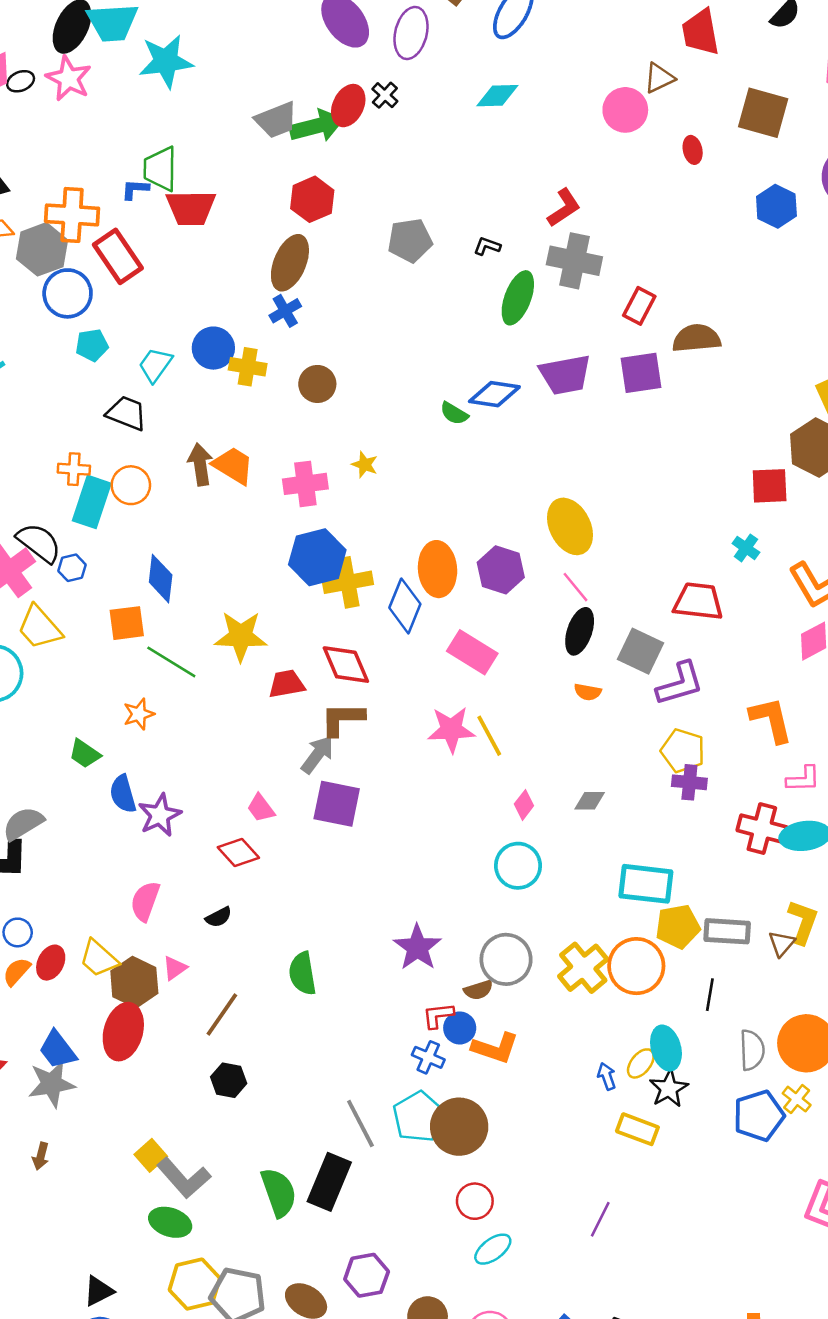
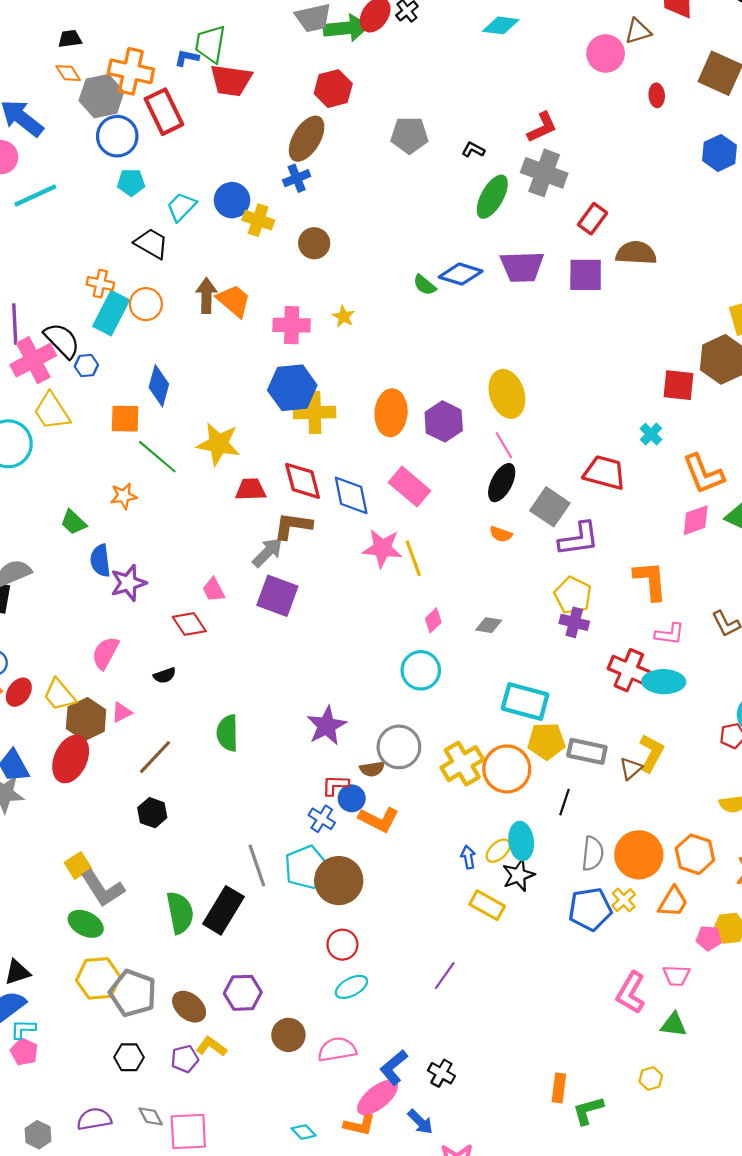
blue diamond: (405, 606) -> (351, 495), moved, turned -42

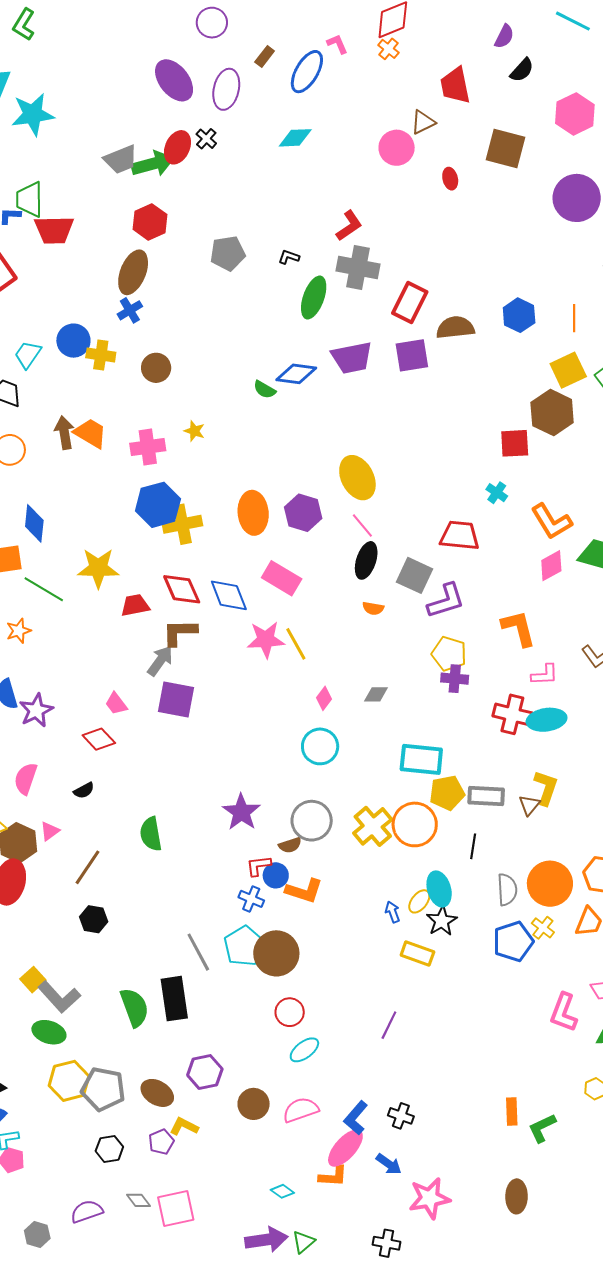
blue hexagon: (720, 153) -> (519, 315), moved
red rectangle: (593, 219) -> (410, 302), size x1.4
black rectangle: (223, 910) -> (174, 999), turned -30

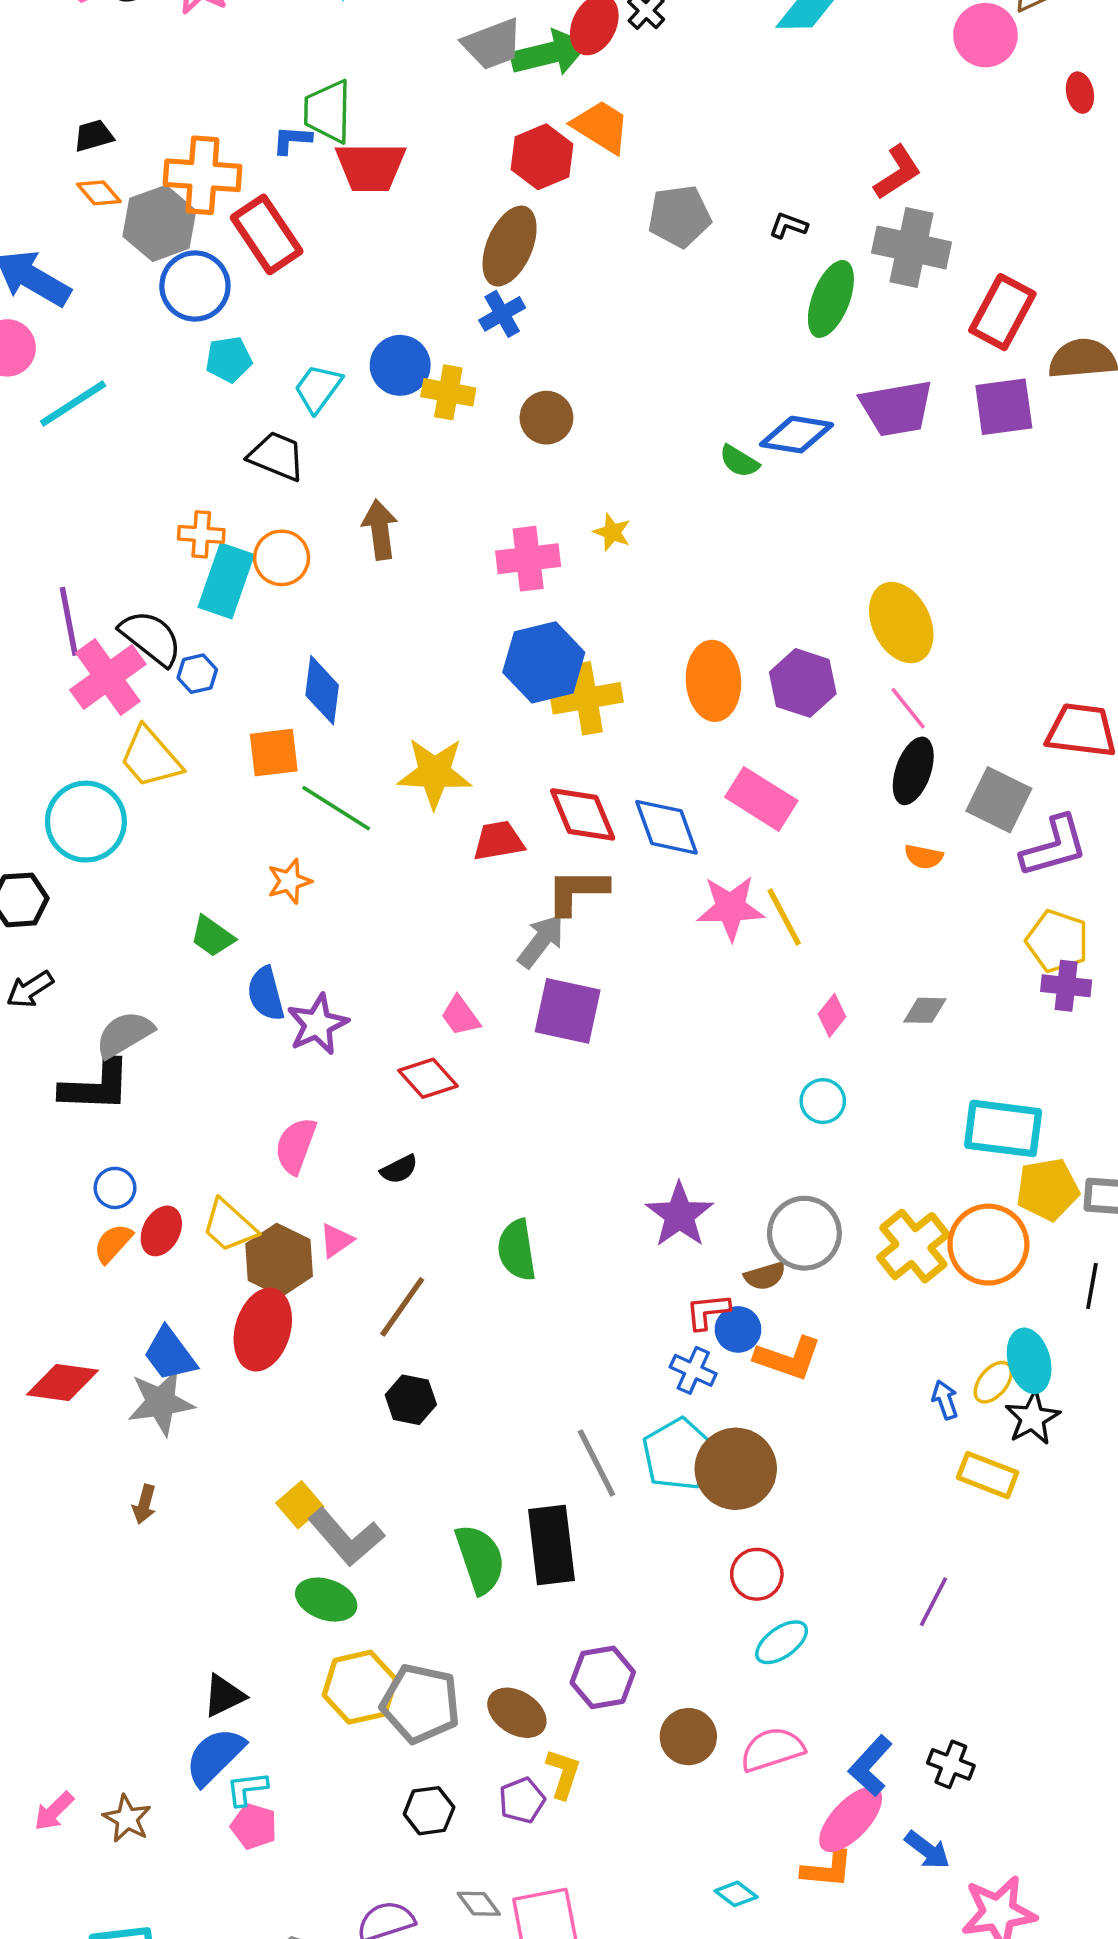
orange trapezoid: (90, 433) -> (601, 127), moved
cyan circle: (320, 746) -> (823, 1101), size x0.7
yellow L-shape: (184, 1126) -> (563, 1774), turned 80

